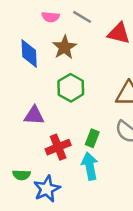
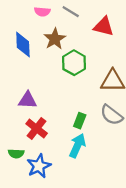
green hexagon: (71, 88) -> (74, 63), moved
red cross: (58, 147) -> (37, 129), moved, turned -30
cyan arrow: (90, 166) -> (77, 146), turned 35

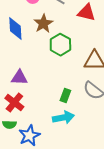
red cross: (37, 129) -> (14, 103), moved
cyan arrow: (77, 146) -> (63, 118), turned 55

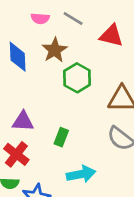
green rectangle: (65, 96) -> (61, 137), moved

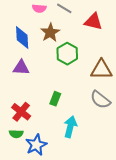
purple triangle: (23, 121) -> (21, 68), moved
cyan arrow: (81, 174) -> (70, 127), turned -65

